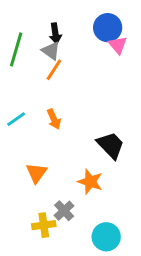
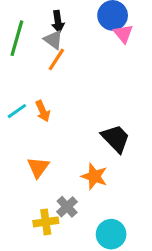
orange arrow: (54, 119) -> (43, 111), moved

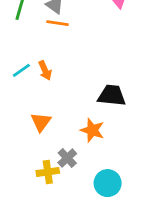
orange line: (56, 59) -> (58, 23), turned 65
black trapezoid: (116, 138) -> (112, 95), turned -40

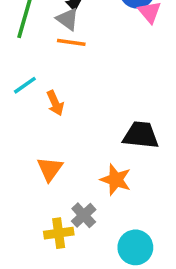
cyan line: (21, 70) -> (25, 85), moved

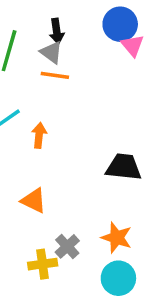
orange arrow: (55, 103) -> (39, 135), turned -150
orange triangle: (50, 169) -> (34, 201), turned -40
orange star: (116, 180) -> (117, 238), moved

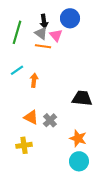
blue circle: (120, 24) -> (70, 18), moved
pink triangle: (133, 45) -> (56, 35), moved
gray cross: (67, 246) -> (50, 120), moved
yellow cross: (43, 264) -> (24, 145), moved

